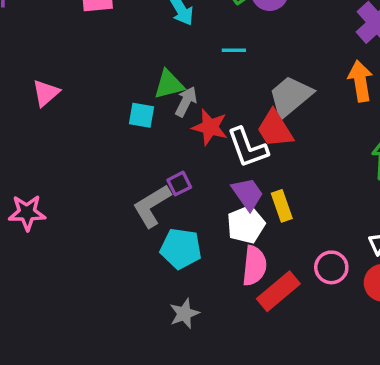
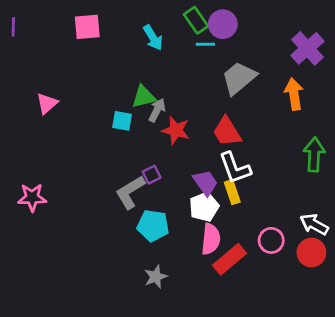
cyan line: (234, 50) -> (205, 44), moved
gray trapezoid: (290, 96) -> (239, 78), moved
white L-shape: (248, 148) -> (235, 168), moved

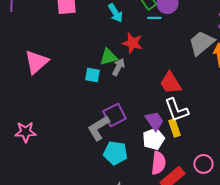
gray trapezoid: (239, 78) -> (201, 43), moved
pink triangle: (47, 103) -> (36, 62), size x1.5
red star: (176, 130) -> (132, 43), moved
purple square: (152, 175) -> (114, 115), size x1.6

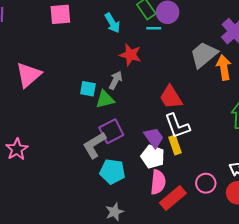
green triangle: (108, 57) -> (105, 99), moved
pink star: (25, 132) -> (17, 149), turned -30
white pentagon: (153, 139) -> (153, 157), turned -30

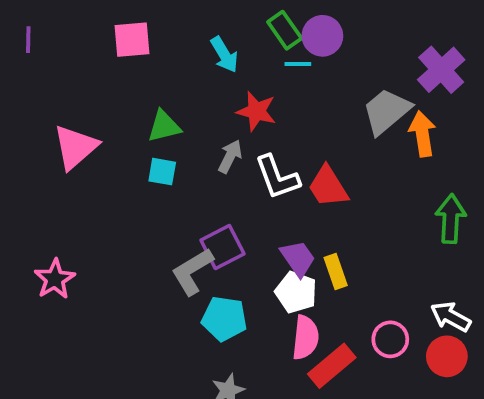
cyan square: (88, 89) -> (162, 172), moved
green triangle: (105, 99) -> (164, 126), moved
white L-shape: (177, 126) -> (277, 177), moved

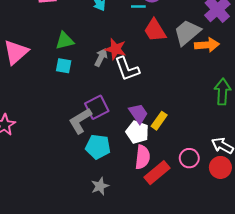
red star: (256, 111) -> (116, 49), moved
orange arrow: (422, 134) -> (207, 45), turned 95
red trapezoid: (328, 187) -> (155, 30), moved
yellow rectangle: (336, 272) -> (159, 121), turned 54

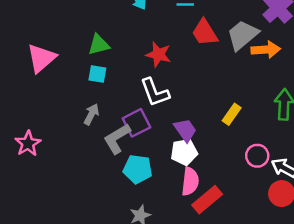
gray arrow: (101, 57) -> (91, 114), moved
white L-shape: (127, 69) -> (155, 92), moved
yellow rectangle: (159, 121) -> (232, 114), moved
white pentagon: (137, 132) -> (184, 152), turned -30
pink circle: (189, 158) -> (257, 156), moved

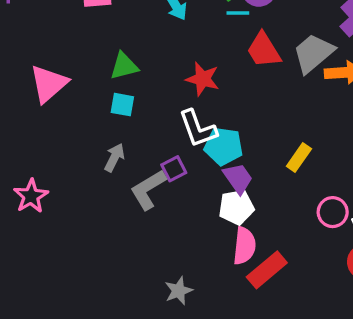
purple square: (136, 123) -> (174, 169), size x0.7
cyan pentagon: (138, 169) -> (224, 146), moved

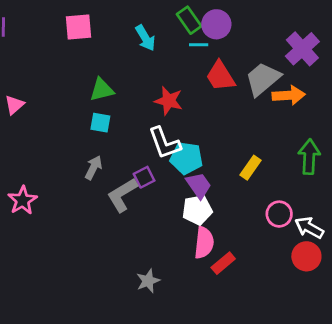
pink triangle: (49, 84) -> (14, 105), moved, size x0.6
red rectangle: (267, 270) -> (223, 263), size x0.7

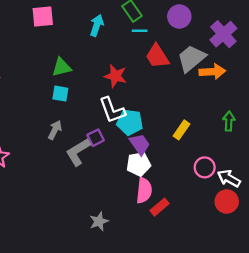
purple circle: (216, 24) -> (179, 17), moved
cyan arrow: (145, 38) -> (97, 25), turned -130
green arrow: (309, 157) -> (229, 121), size x0.7

